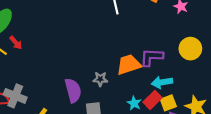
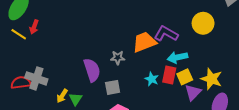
red arrow: (16, 43) -> (34, 27), turned 64
purple L-shape: (152, 57) -> (166, 34), turned 30
red rectangle: (153, 100) -> (169, 75), turned -30

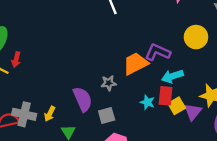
yellow square: (185, 77) -> (177, 106), moved
yellow arrow: (62, 96) -> (50, 114), moved

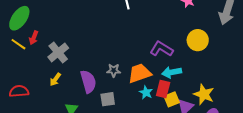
orange trapezoid: (135, 63) -> (140, 73), moved
gray cross: (24, 114) -> (58, 53), moved, turned 30
yellow arrow: (50, 114) -> (55, 79), moved

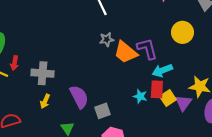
purple L-shape: (161, 49) -> (147, 49), turned 55
gray cross: (58, 53) -> (43, 73), turned -35
gray star: (114, 70) -> (107, 40), moved
orange trapezoid: (140, 73) -> (126, 52), moved, turned -110

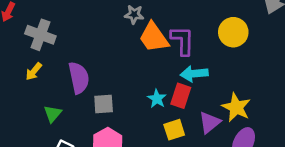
yellow square: (168, 98) -> (174, 130), moved

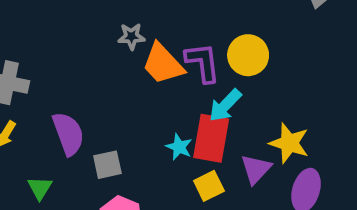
yellow circle: (233, 32) -> (248, 55), moved
cyan arrow: (194, 74) -> (225, 105), turned -32
red rectangle: (181, 96) -> (211, 138), size x1.4

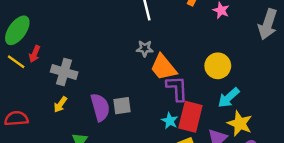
purple L-shape: (203, 62) -> (177, 88), moved
cyan arrow: (225, 105) -> (229, 98), moved
gray square: (107, 165) -> (122, 106), moved

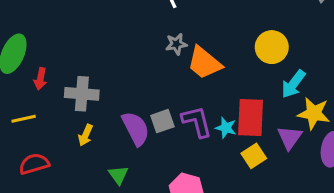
yellow line: (16, 62) -> (24, 119), moved, turned -36
purple L-shape: (177, 88) -> (197, 122), moved

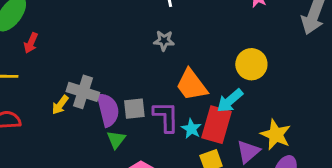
orange trapezoid: (204, 63) -> (192, 85), moved
cyan arrow: (293, 84) -> (230, 101), moved
gray cross: (82, 94) -> (83, 92), moved
green triangle: (118, 175) -> (116, 140), moved

